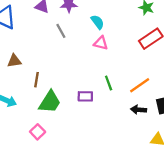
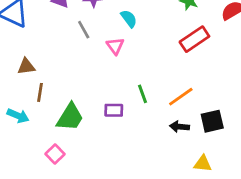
pink triangle: (101, 43) -> (115, 46), moved, turned 40
brown line: (36, 80) -> (40, 92), moved

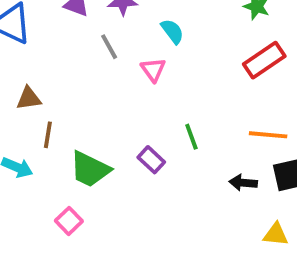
orange line: (181, 97) -> (268, 135), moved, turned 40
purple rectangle: (114, 110) -> (151, 160), turned 42
green trapezoid: (70, 117) -> (90, 169), turned 84

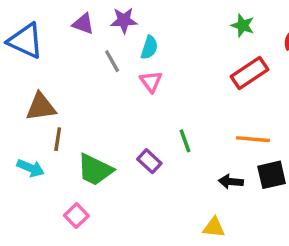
cyan semicircle: (172, 31) -> (149, 48), moved, turned 55
brown triangle: (29, 98) -> (41, 107), size x1.4
yellow triangle: (276, 234) -> (214, 227), moved

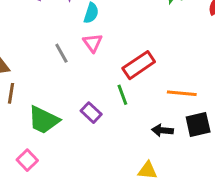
gray line: (112, 61) -> (61, 53), moved
red rectangle: (249, 73) -> (139, 65), moved

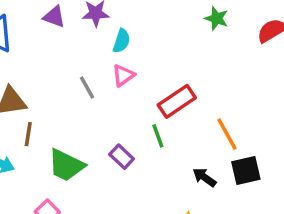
pink triangle: (93, 43) -> (123, 75), turned 30
orange line: (182, 93) -> (227, 134), turned 56
black arrow: (162, 130) -> (204, 177), turned 30

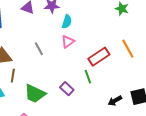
gray line: (87, 87) -> (39, 49), moved
orange line: (227, 134) -> (128, 49), moved
black arrow: (204, 177) -> (115, 101), turned -64

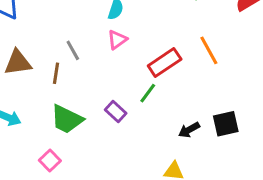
brown line: (13, 76) -> (56, 73), moved
green line: (88, 77) -> (148, 93), turned 56

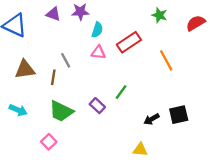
pink triangle: (117, 40) -> (98, 52), turned 42
red rectangle: (165, 63) -> (129, 42), moved

